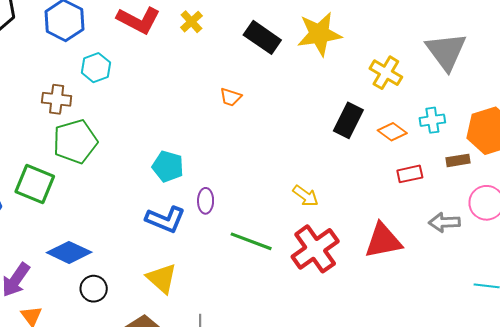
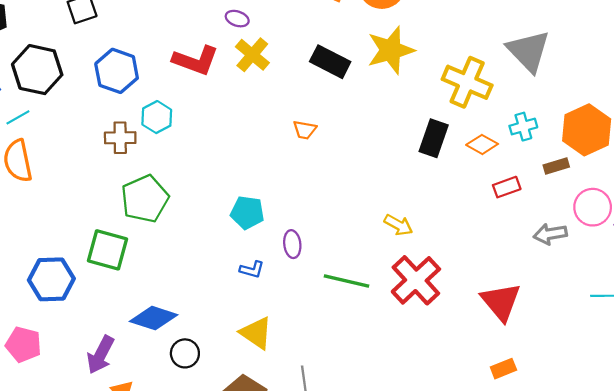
yellow cross: (191, 22) -> (252, 55), size x1.4
yellow cross: (386, 73) -> (467, 82), size x1.4
brown cross: (57, 99) -> (120, 138), moved
blue L-shape: (165, 219) -> (252, 270), size x0.6
red triangle: (383, 241) -> (501, 302), moved, turned -51

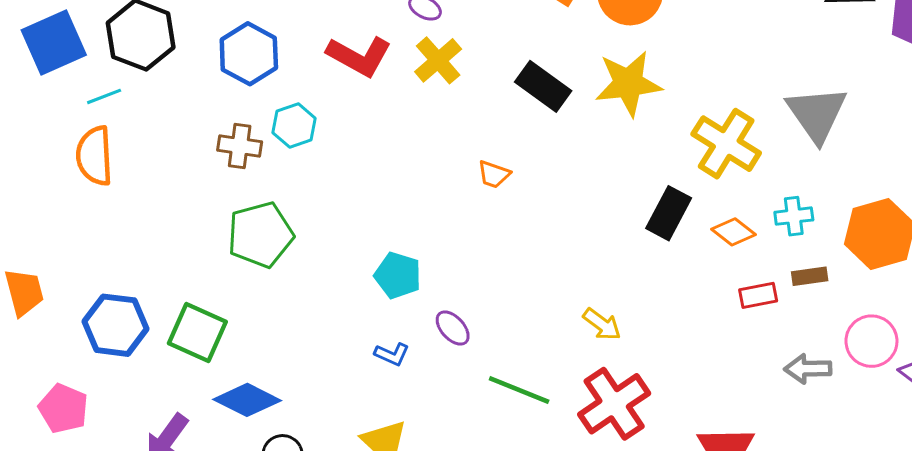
brown rectangle: (556, 166) -> (810, 276), moved
purple ellipse: (292, 244) -> (453, 328), turned -44
green square: (108, 250) -> (197, 333), moved

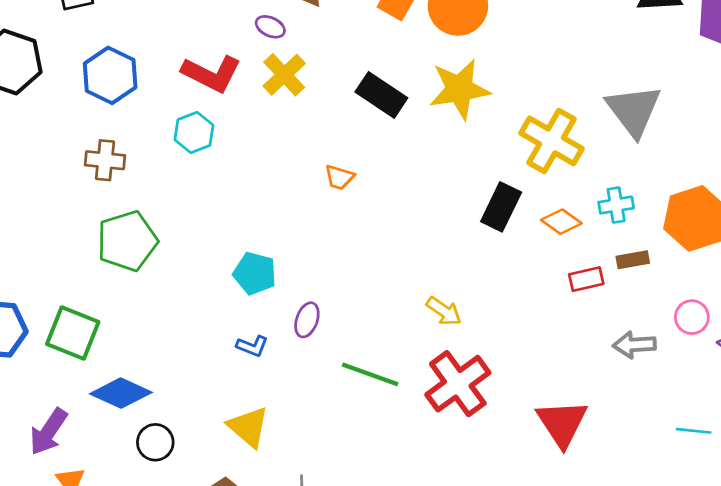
cyan hexagon: (294, 125) -> (194, 133), moved
purple ellipse: (453, 328) -> (307, 320), turned 64
pink circle: (871, 341) -> (692, 317), size x0.7

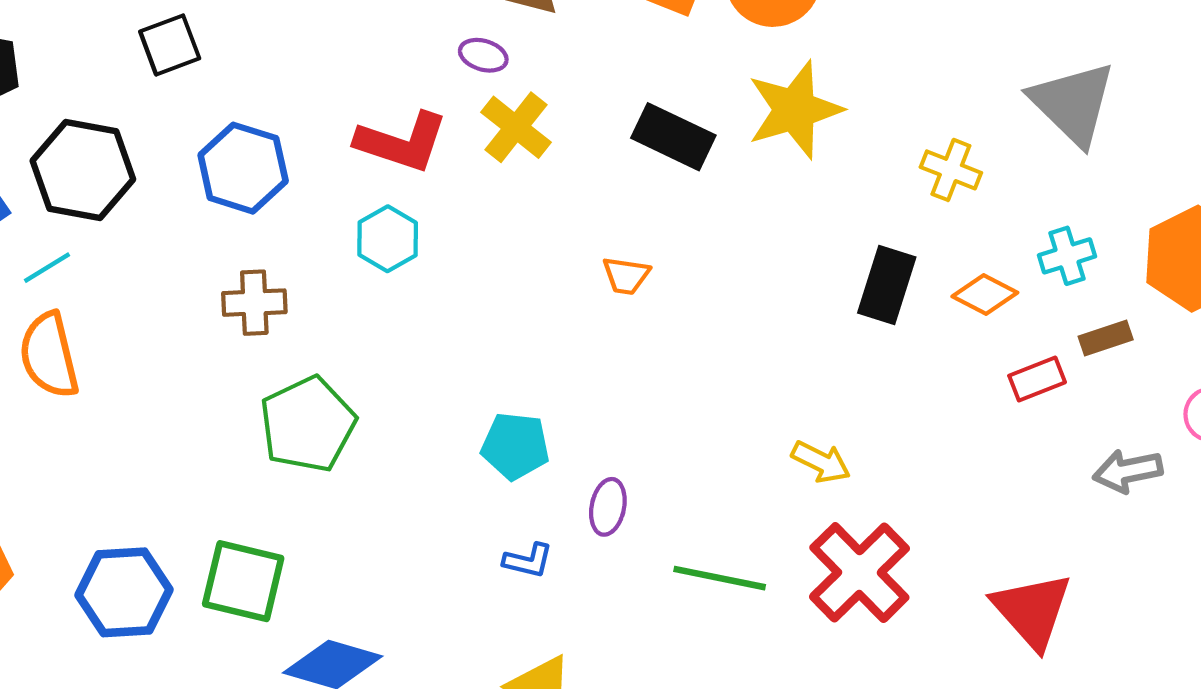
yellow cross: (552, 141) -> (951, 170), size x0.6

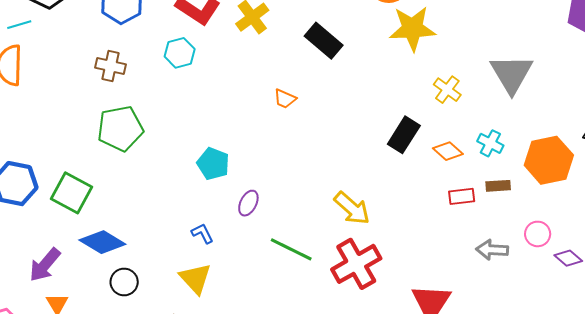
yellow star: (795, 110) -> (412, 29), moved
cyan cross: (1067, 256) -> (490, 143), turned 30
yellow arrow: (821, 462) -> (352, 208), size x1.4
blue L-shape: (528, 561) -> (202, 233), moved, turned -145

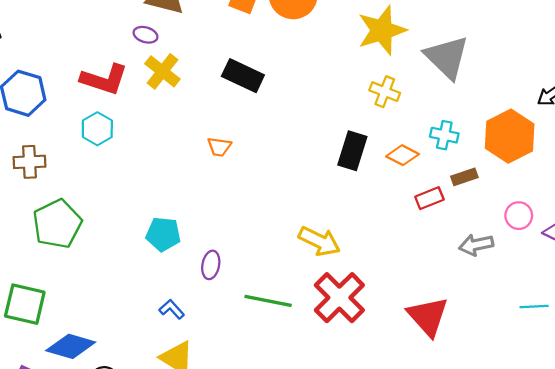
yellow star: (412, 29) -> (382, 30), moved

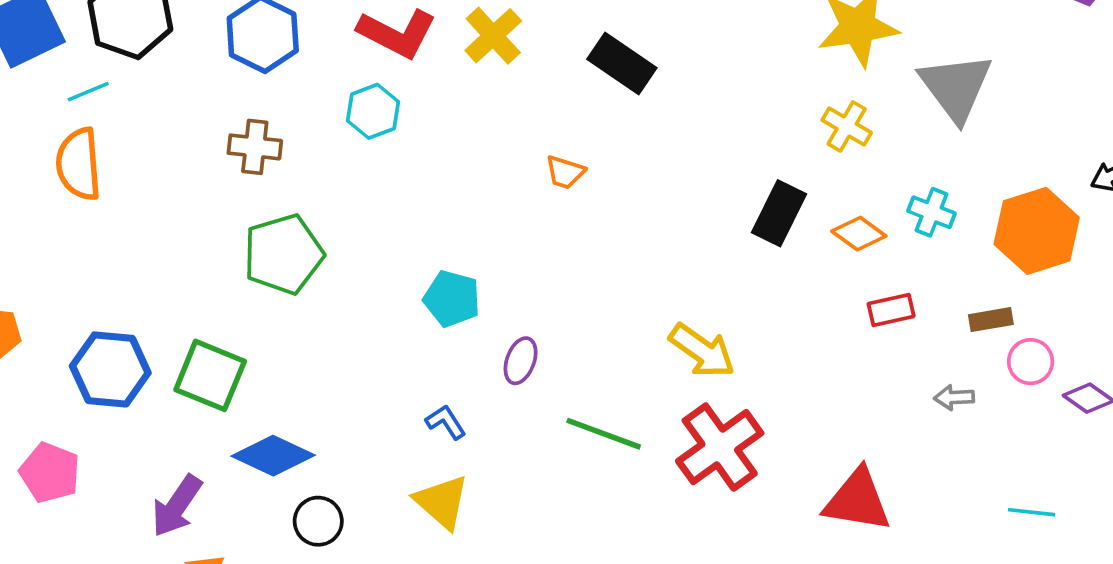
brown rectangle: (464, 177) -> (991, 320), moved
gray arrow: (476, 245) -> (954, 397), size x0.7
red triangle: (428, 316) -> (857, 500), turned -48

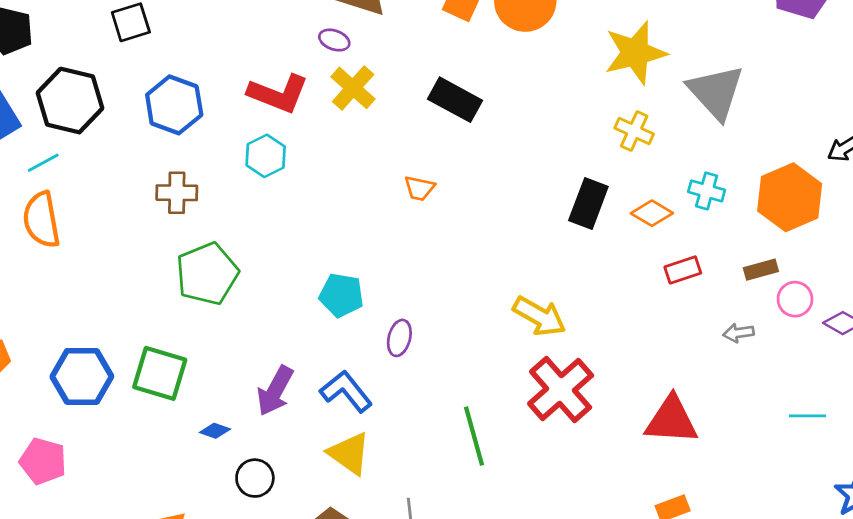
blue L-shape: (446, 422) -> (346, 391), size x1.6
green line: (604, 434) -> (474, 436), moved, turned 60
blue diamond: (273, 456) -> (215, 431), size x0.5
purple arrow: (177, 506) -> (275, 391), moved

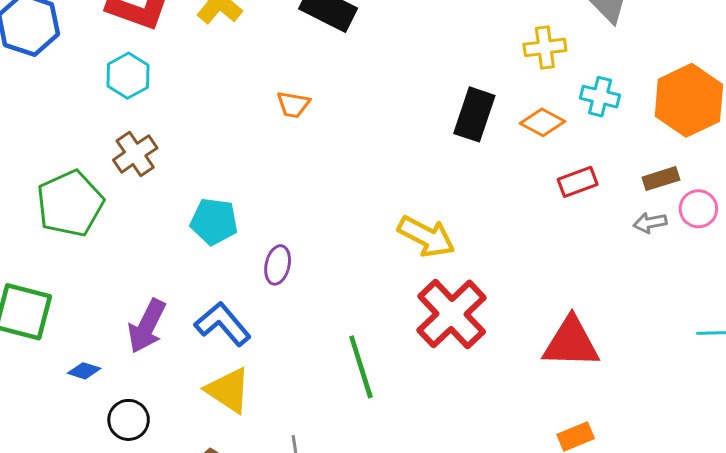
yellow cross: (634, 131) -> (545, 47), moved, turned -30
brown cross: (177, 193) -> (135, 154), moved, turned -33
gray arrow: (738, 333) -> (650, 223), moved

